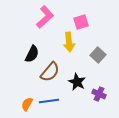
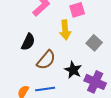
purple cross: (99, 94) -> (95, 82), size x1.5

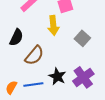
black star: (73, 70) -> (57, 76), moved
purple cross: (95, 82) -> (83, 77), turned 30

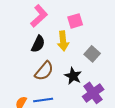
black semicircle: (16, 37) -> (38, 44), moved
black star: (57, 76) -> (73, 76), moved

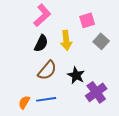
pink square: (75, 21) -> (87, 20), moved
gray square: (92, 54) -> (101, 41), moved

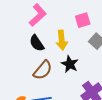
black semicircle: (41, 43) -> (37, 43), turned 120
black star: (76, 75) -> (70, 64), moved

